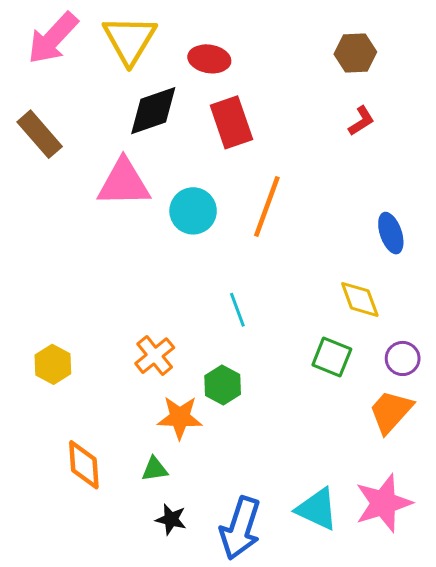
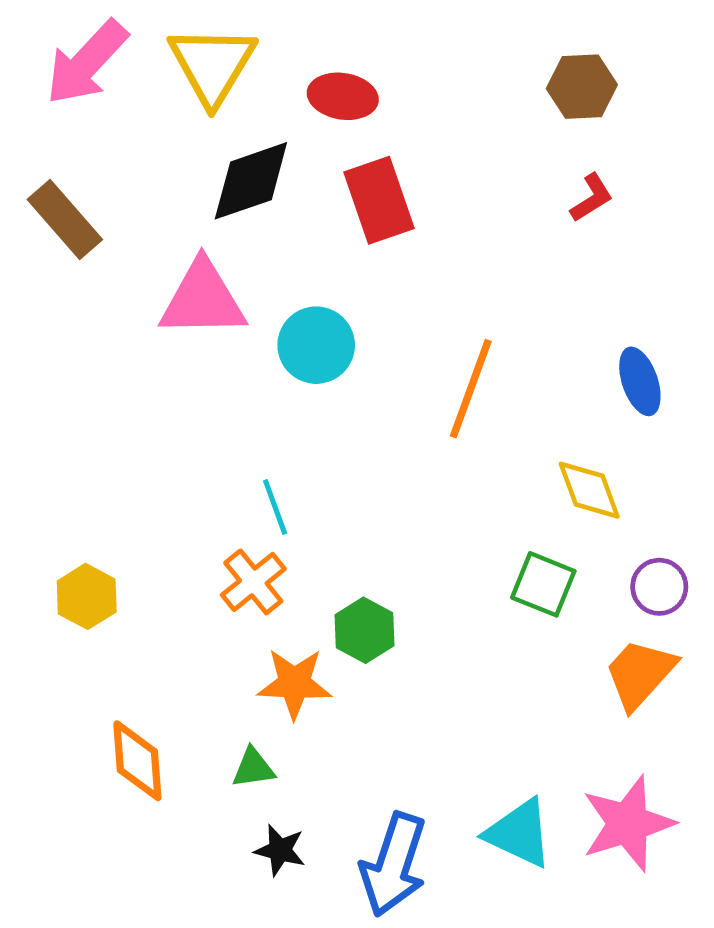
orange line: (267, 206) -> (471, 389), moved
cyan line: (237, 310) -> (275, 507), moved

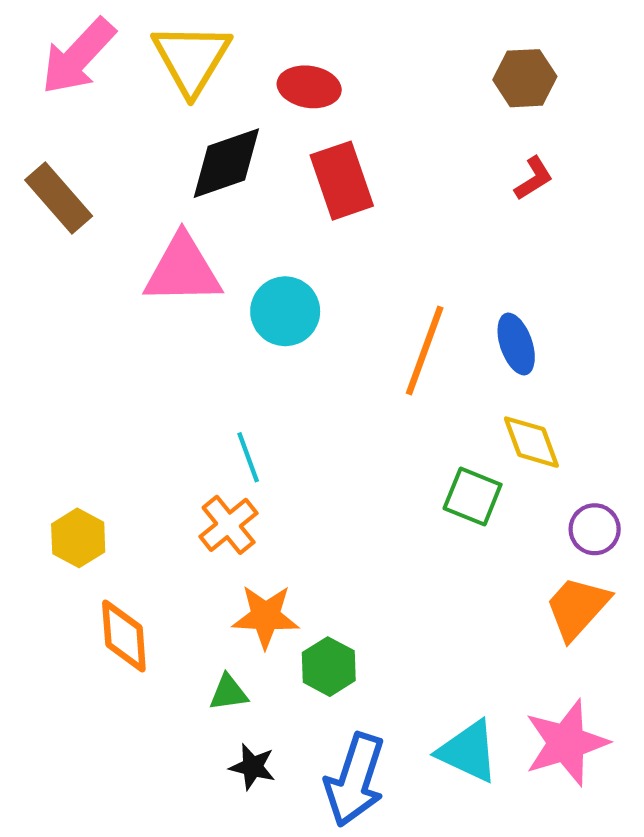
blue ellipse: (640, 381) -> (516, 344), moved
green square: (543, 584) -> (473, 497), moved
green hexagon: (364, 630) -> (329, 667), moved
orange diamond: (137, 761) -> (124, 636), moved

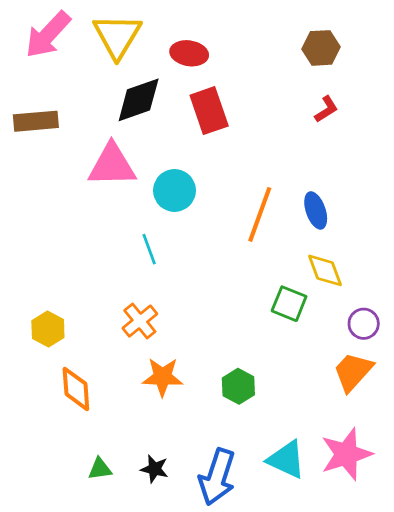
brown rectangle: (59, 198) -> (36, 121), turned -54
cyan line: (248, 457) -> (149, 249), moved
green hexagon: (329, 667) -> (238, 386), moved
green triangle: (229, 693) -> (100, 469), moved

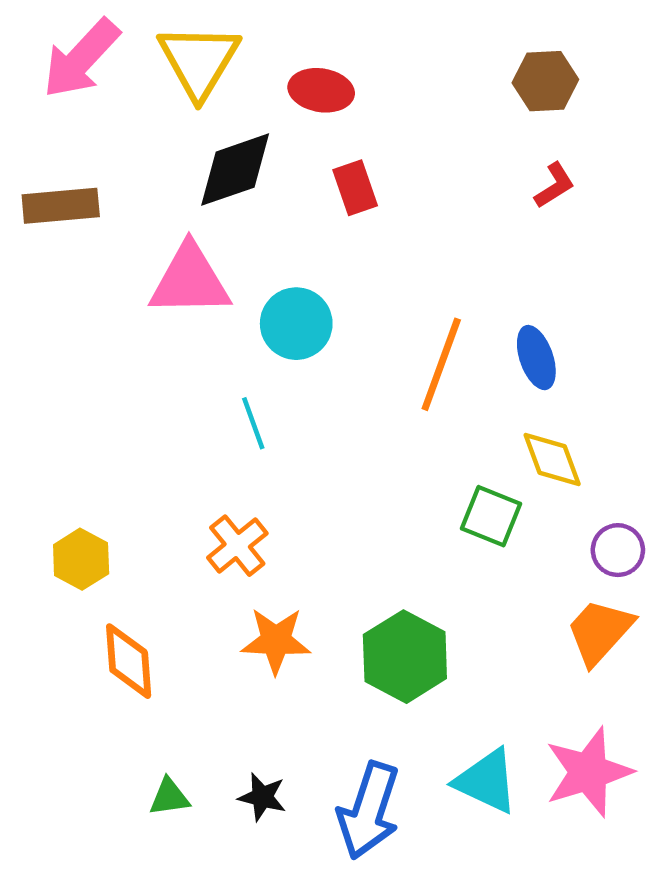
red rectangle: (209, 111) -> (355, 188), size x0.7
green hexagon: (238, 386) -> (405, 657), size x1.5

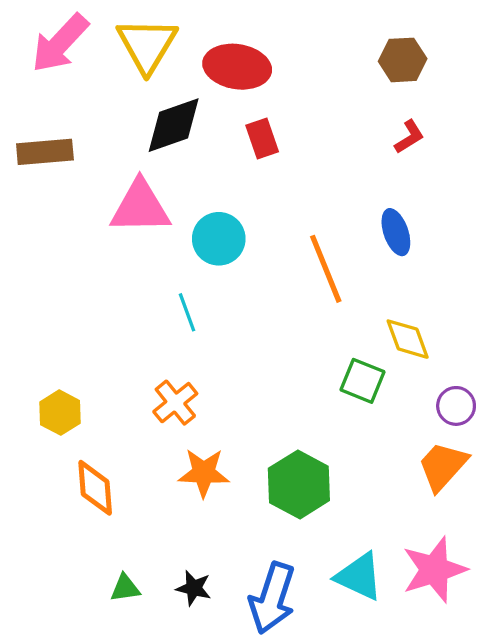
red ellipse: (321, 90) -> (237, 67), size x1.4
blue ellipse: (536, 358) -> (396, 232), moved
orange line: (441, 364) -> (326, 269), turned -42

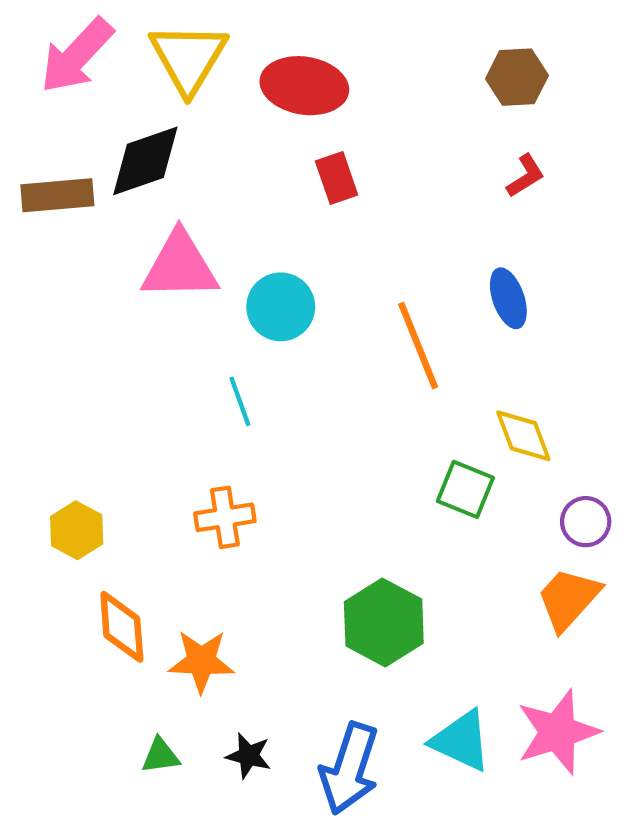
black diamond: (174, 125) -> (145, 161), moved
orange cross: (175, 403) -> (225, 517), turned 30
orange star: (204, 473) -> (201, 661), moved

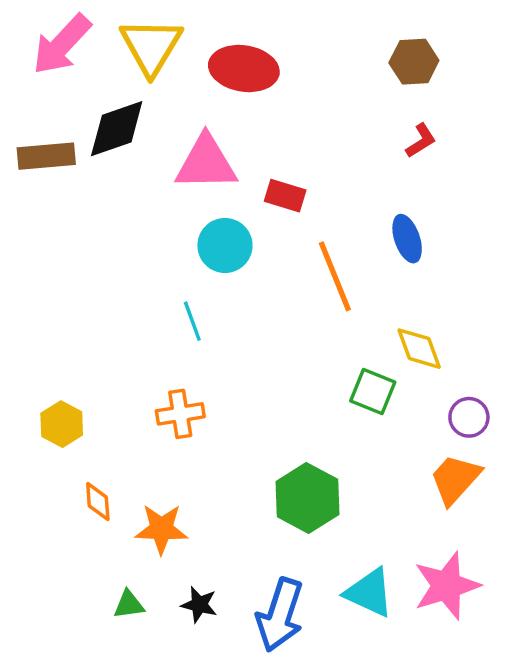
red rectangle: (337, 178) -> (285, 196), moved, turned -54
pink triangle: (180, 266) -> (206, 163), moved
orange diamond: (122, 627) -> (98, 501), size x0.7

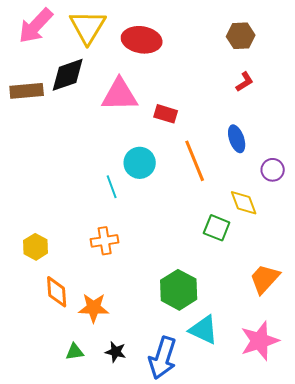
cyan circle: (225, 245) -> (140, 163), moved
purple circle: (469, 417) -> (273, 170), moved
orange diamond: (98, 501) -> (57, 292), size x1.4
cyan triangle: (369, 593) -> (204, 330), moved

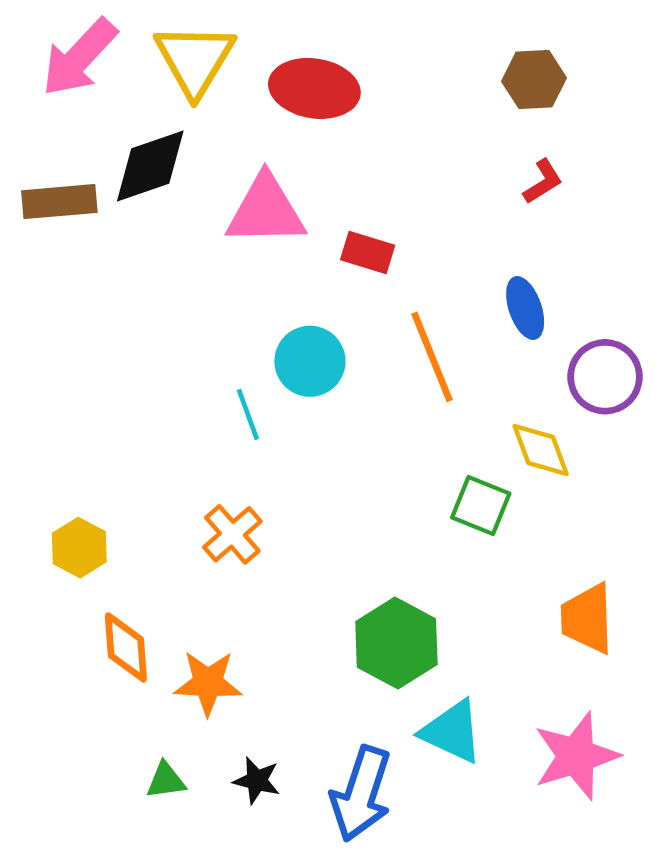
purple circle: (273, 170) -> (605, 377), size x1.4
orange cross: (105, 241) -> (232, 534), turned -32
orange trapezoid: (265, 279) -> (587, 619), turned -44

